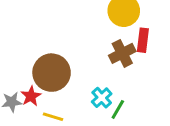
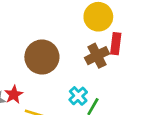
brown circle: (52, 73) -> (42, 57), moved

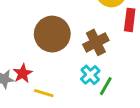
brown cross: (97, 56) -> (96, 42), moved

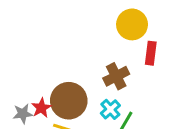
brown circle: (52, 34) -> (69, 101), moved

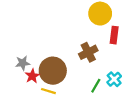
cyan cross: (110, 109) -> (114, 79), moved
gray star: (23, 114) -> (23, 63), moved

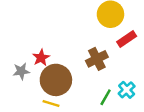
red rectangle: (114, 35) -> (127, 39), turned 49
red star: (32, 76) -> (41, 58), moved

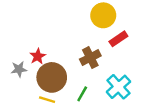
cyan cross: (127, 90) -> (118, 87), size x1.5
green line: (106, 97) -> (82, 94), moved

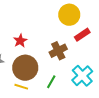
red star: (38, 56) -> (20, 41), moved

